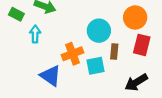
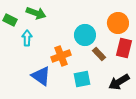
brown rectangle: (114, 52) -> (99, 54), turned -48
cyan square: (96, 66) -> (82, 79), moved

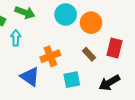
orange circle: (118, 23) -> (91, 23), moved
cyan circle: (85, 35) -> (66, 14), moved

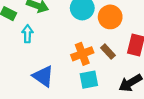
orange cross: (50, 56) -> (82, 54), moved

